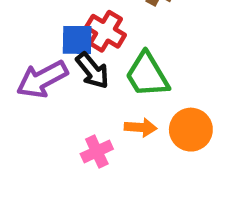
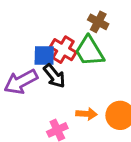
green trapezoid: (147, 75) -> (89, 51), moved

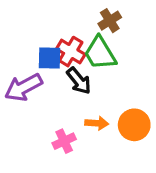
brown cross: (98, 22) -> (110, 21), turned 30
black arrow: (54, 76) -> (79, 81), moved

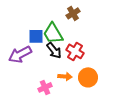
red cross: (71, 52) -> (75, 51), moved
green trapezoid: (100, 53) -> (53, 33), moved

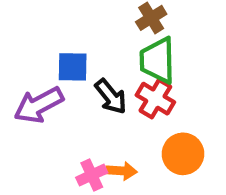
green trapezoid: (53, 33) -> (158, 60), moved, turned 30
orange arrow: (65, 76) -> (121, 171), moved

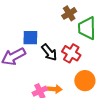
green trapezoid: (158, 60) -> (87, 28), moved

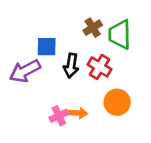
brown cross: (69, 13) -> (93, 28), moved
black arrow: (49, 52) -> (71, 66), turned 48

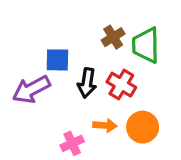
orange arrow: (78, 113) -> (105, 125), moved

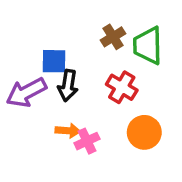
black arrow: (87, 83) -> (68, 86), moved
orange arrow: (105, 125) -> (68, 131), moved
pink cross: (72, 143) -> (87, 141), moved

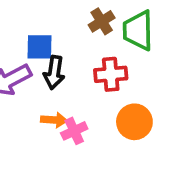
red cross: (122, 87) -> (111, 74), turned -36

